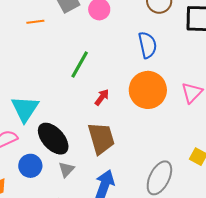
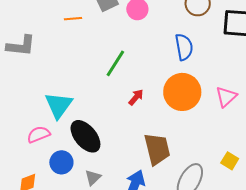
brown trapezoid: (101, 138) -> (157, 149), moved
gray triangle: (66, 170) -> (93, 178), moved

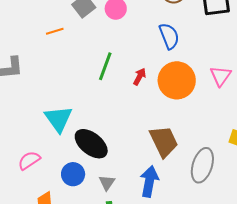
red arrow: (136, 97) -> (140, 77), moved
pink semicircle: (39, 134) -> (29, 160), moved

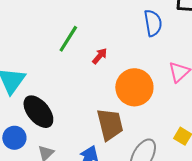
blue semicircle: (169, 36) -> (153, 23), moved
orange circle: (177, 80) -> (134, 87), moved

